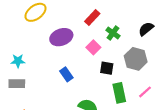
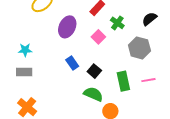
purple ellipse: (61, 37) -> (67, 27), turned -45
black square: (107, 68) -> (94, 71), moved, turned 32
pink line: (145, 92) -> (148, 80), turned 32

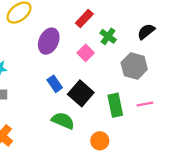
black square: (94, 71) -> (81, 93), size x1.5
green semicircle: (93, 94) -> (63, 121), moved

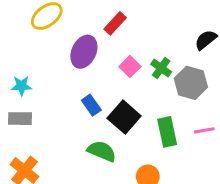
red rectangle: (84, 18) -> (115, 23), moved
green cross: (108, 36) -> (161, 68), moved

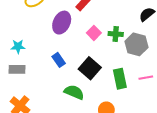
green cross: (161, 68) -> (116, 34), turned -32
blue rectangle: (91, 105) -> (59, 60), moved

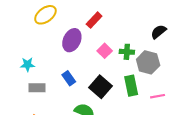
gray rectangle: (17, 69) -> (37, 88), moved
green rectangle: (120, 79) -> (131, 86), moved

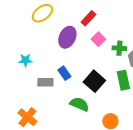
pink square: (105, 51) -> (98, 39), moved
gray rectangle: (37, 88) -> (45, 82), moved

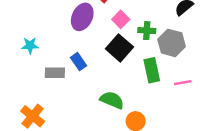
black square: (94, 81) -> (119, 48), moved
green semicircle: (79, 104) -> (112, 100), moved

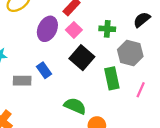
pink square: (121, 19) -> (74, 30), moved
green cross: (147, 31) -> (107, 29), moved
pink line: (183, 83) -> (141, 90), turned -56

